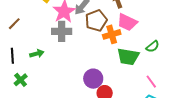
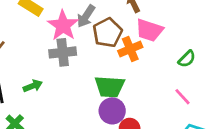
green trapezoid: (128, 57) -> (110, 87), moved
pink line: (151, 82) -> (182, 97), moved

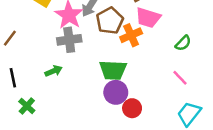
green arrow: (33, 86) -> (54, 71), moved

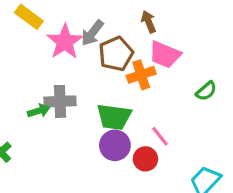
gray cross: (69, 40) -> (60, 101), moved
pink line: (180, 78) -> (160, 136), moved
red circle: (132, 108) -> (145, 159), moved

